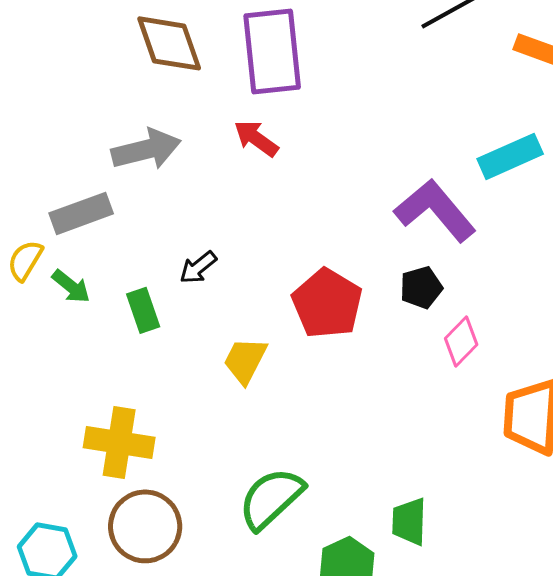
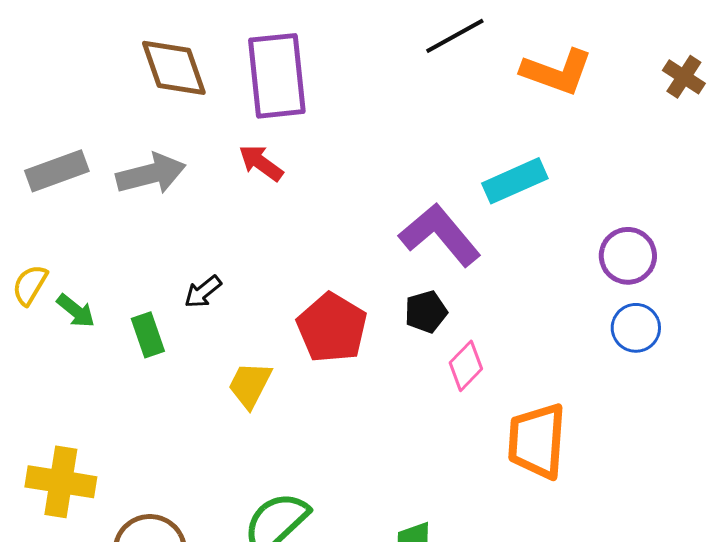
gray rectangle: (81, 213) -> (57, 171), moved
yellow cross: (119, 442) -> (61, 482), moved

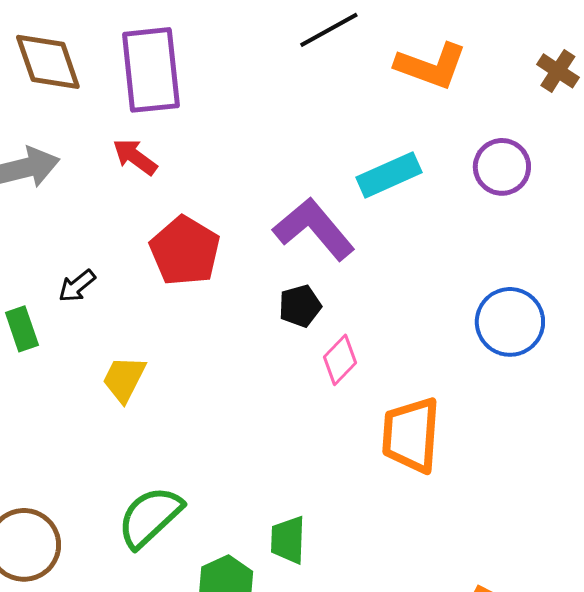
purple circle: (628, 256) -> (502, 167), moved
red pentagon: (332, 328) -> (185, 251), moved
blue circle: (636, 328) -> (510, 322), size x1.4

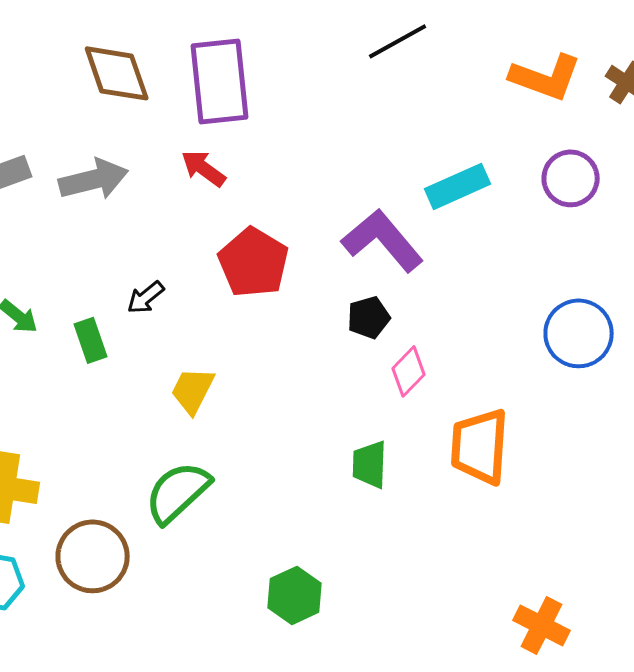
orange L-shape: (431, 66) -> (546, 77), moved
green semicircle: (150, 517) -> (178, 492), moved
green trapezoid: (288, 540) -> (370, 464), moved

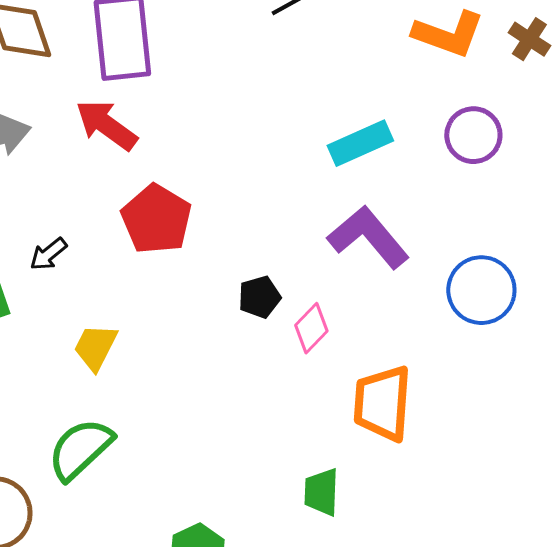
red arrow: (204, 168) -> (106, 125), size x1.4
purple L-shape: (383, 240) -> (368, 237), moved
black pentagon: (369, 317) -> (259, 297), moved
green trapezoid: (370, 464) -> (321, 492), moved

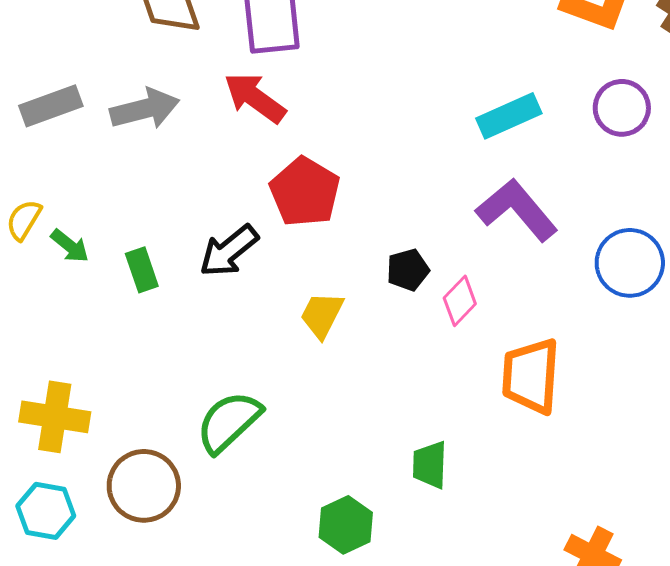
black arrow: (48, 254) -> (229, 251), moved, size x1.6
yellow trapezoid: (95, 347) -> (322, 315), moved
green trapezoid: (321, 492) -> (430, 465), moved

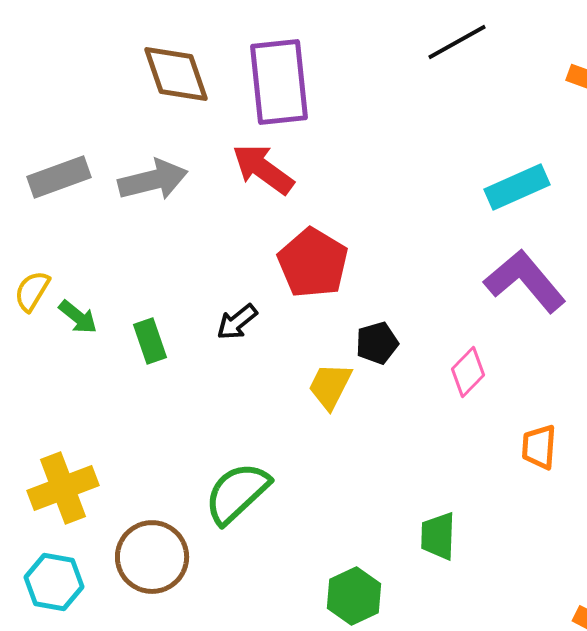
black arrow: (229, 251) -> (237, 322), size x0.7
black pentagon: (408, 270) -> (377, 343), moved
orange trapezoid: (531, 376) -> (539, 447), size x0.6
yellow cross: (55, 417) -> (63, 488), turned -30

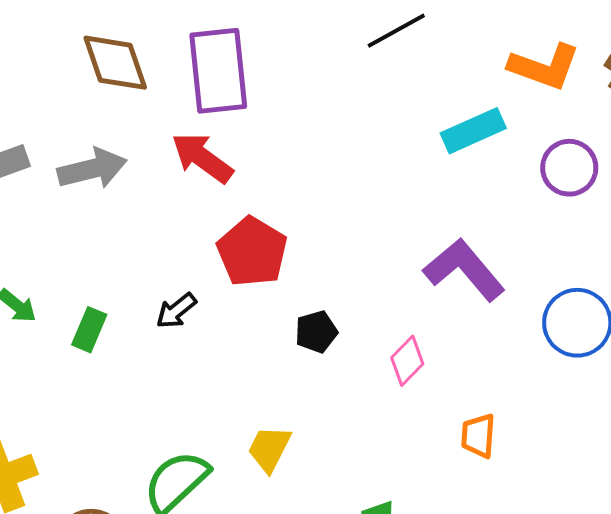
cyan rectangle: (517, 187) -> (473, 131), moved
green rectangle: (150, 341) -> (89, 330), turned 42
yellow trapezoid: (330, 386) -> (269, 449), moved

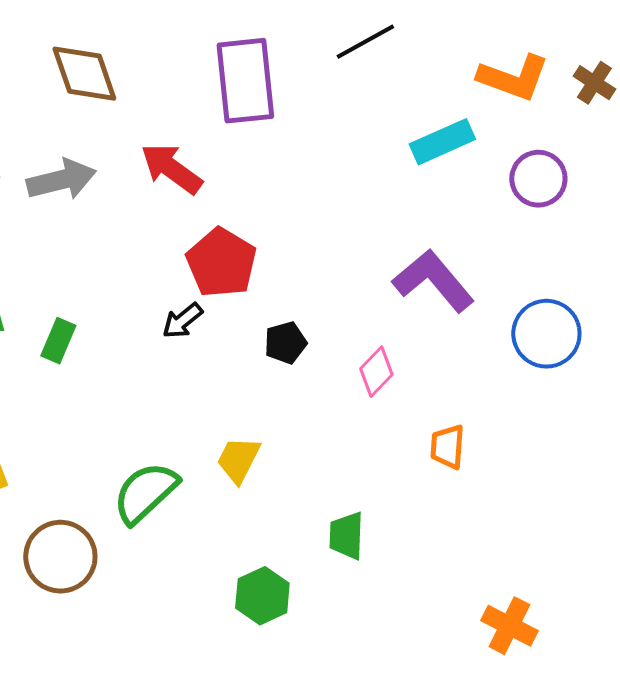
purple rectangle: (218, 71) -> (245, 81), moved
black arrow: (176, 311) -> (182, 321), moved

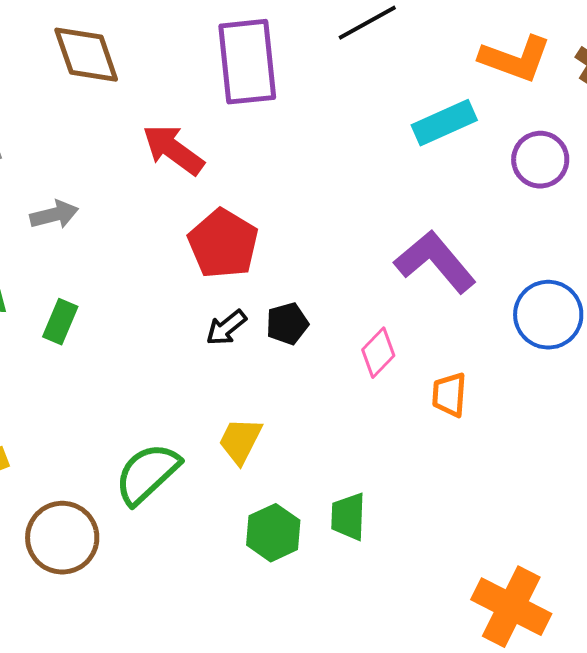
gray arrow: (61, 180) -> (54, 215), moved, size x0.7
black arrow: (182, 321) -> (226, 328), moved
orange trapezoid: (447, 447) -> (449, 395), moved
green hexagon: (262, 596) -> (273, 533), moved
orange cross: (509, 626) -> (511, 607), size x1.4

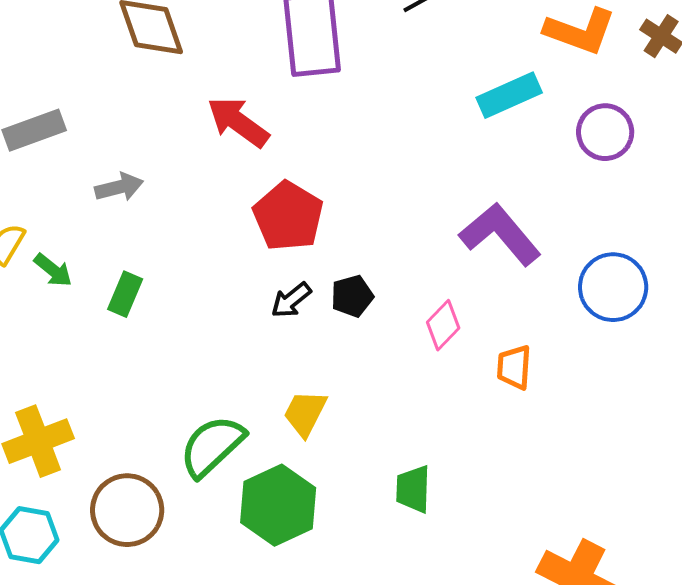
green hexagon: (273, 533) -> (278, 505), moved, size x1.4

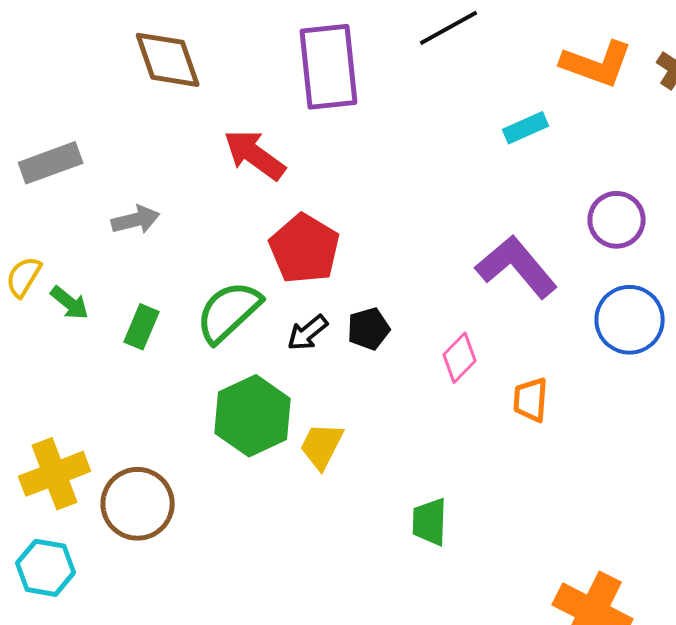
cyan rectangle: (509, 95) -> (526, 128), size x0.7
purple circle: (605, 132) -> (617, 220), moved
green semicircle: (212, 446) -> (229, 312), moved
green hexagon: (278, 505) -> (253, 416), moved
brown circle: (127, 510) -> (138, 504), moved

